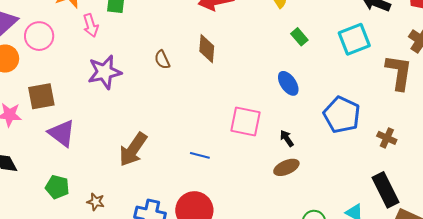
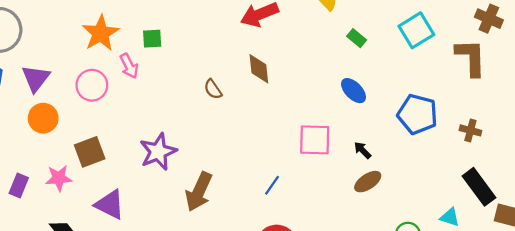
pink circle: (39, 36) -> (92, 85), moved
purple star: (105, 72) -> (158, 152), moved
purple triangle: (62, 133) -> (110, 204), moved
blue line: (200, 155) -> (272, 185), turned -60

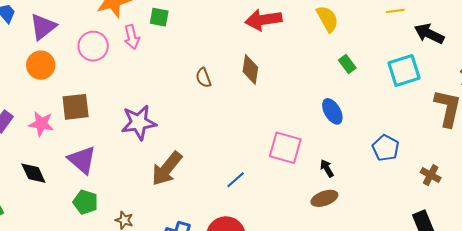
blue pentagon: (417, 114) -> (386, 148), size x0.7

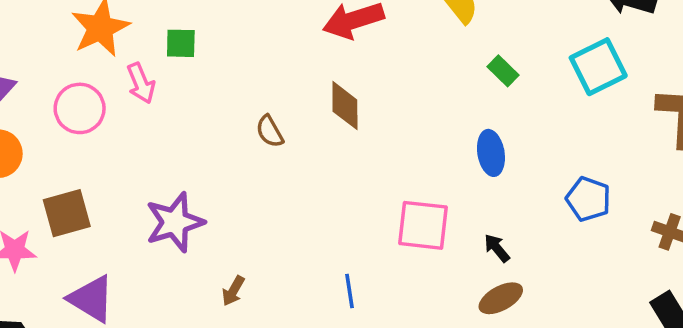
blue ellipse: (332, 111) -> (491, 153), turned 30
brown arrow: (167, 169) -> (233, 291), size x0.5
blue line: (236, 180) -> (350, 291), turned -48

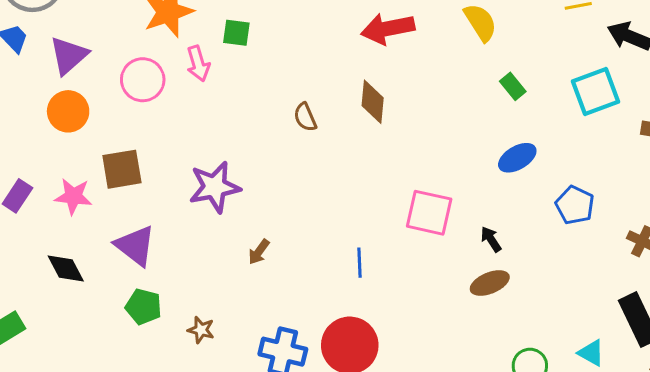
blue ellipse: (491, 153) -> (517, 158), moved, turned 63

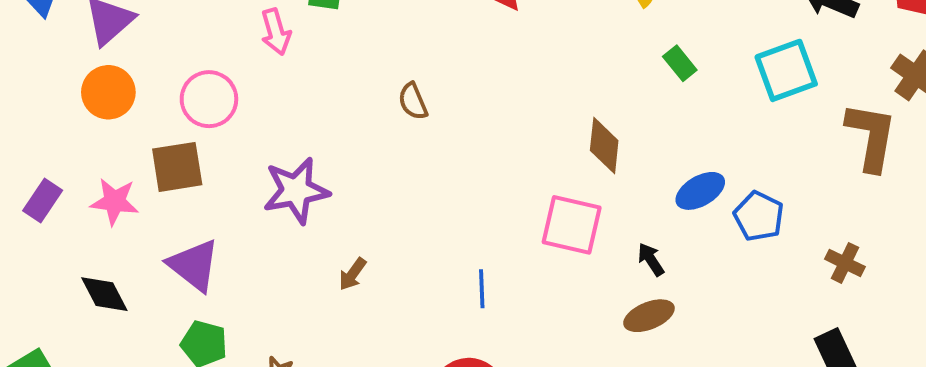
pink circle: (143, 80) -> (209, 99), moved
brown diamond: (373, 102) -> (604, 145), moved
blue ellipse: (517, 158) -> (700, 191), moved

